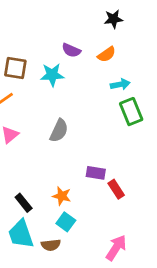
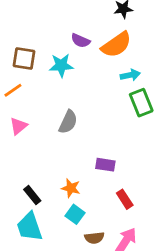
orange semicircle: (107, 54) -> (116, 45), size x1.6
red rectangle: (116, 189) -> (125, 199), moved
brown semicircle: (51, 245) -> (94, 238), moved

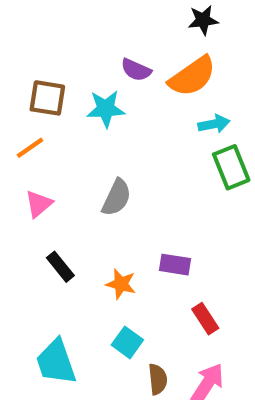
orange star: (71, 188) -> (121, 284), moved
black rectangle: (32, 195) -> (60, 267), moved
brown semicircle: (94, 238) -> (158, 379), turned -90

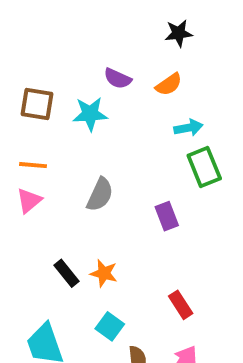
orange semicircle: (192, 76) -> (169, 84), size x0.6
orange line: (30, 148) -> (33, 165), moved, turned 40
purple rectangle: (175, 265) -> (167, 216), moved, turned 60
black rectangle: (60, 267) -> (66, 273), moved

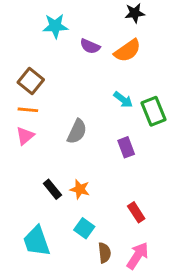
orange semicircle: (169, 84) -> (128, 51), size x1.4
brown square: (37, 104) -> (31, 81), moved, turned 30
cyan star: (90, 114) -> (55, 26), moved
cyan arrow: (188, 128) -> (123, 100), moved, turned 48

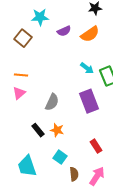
purple semicircle: (90, 46) -> (64, 31), turned -48
brown square: (31, 81) -> (23, 38), moved
gray semicircle: (77, 131) -> (52, 102), moved
purple rectangle: (126, 147) -> (89, 101), size x1.6

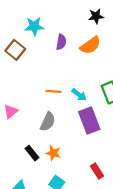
purple semicircle: (64, 31) -> (61, 42), turned -56
cyan arrow: (87, 68) -> (79, 95), moved
orange line: (21, 75) -> (53, 91), moved

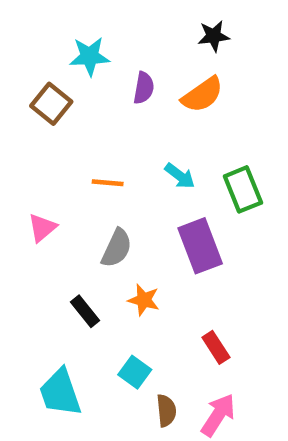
orange line: (53, 91) -> (108, 183), moved
cyan arrow: (79, 95) -> (180, 176), moved
orange star: (53, 153) -> (144, 300), moved

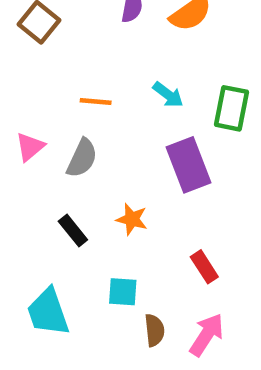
green rectangle: (243, 189) -> (231, 108), turned 33
gray semicircle: (117, 248) -> (82, 158), moved
cyan square: (135, 372) -> (123, 292), turned -32

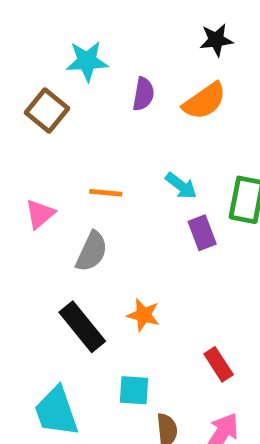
pink triangle: (30, 147) -> (40, 214), moved
purple rectangle: (188, 165) -> (202, 233), moved, size x0.6
black rectangle: (73, 231) -> (82, 327), size x1.5

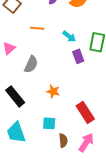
orange line: (106, 193) -> (37, 28), moved
black rectangle: (82, 327) -> (15, 96), moved
red rectangle: (219, 364) -> (85, 112), size x1.5

